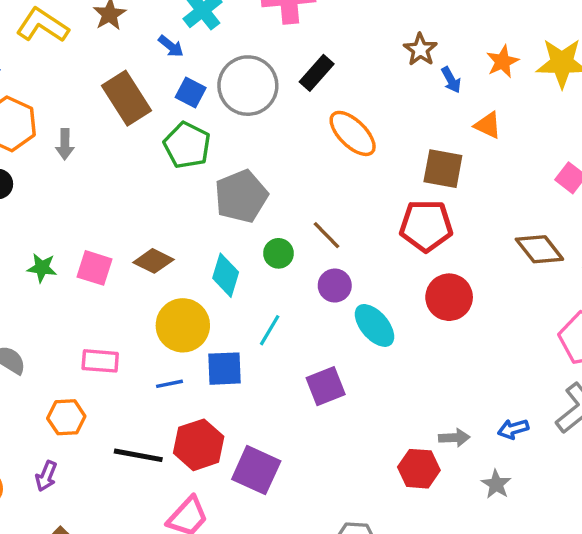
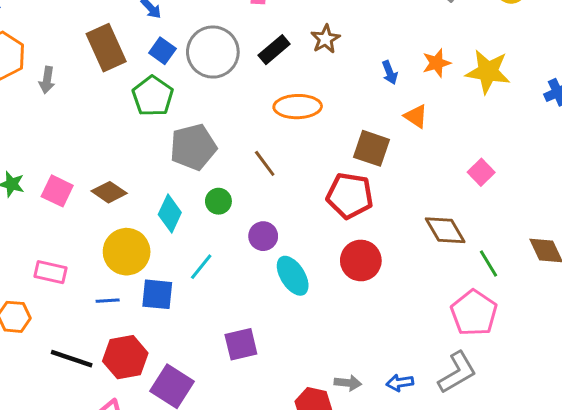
brown star: (420, 50) -> (325, 39), moved
orange ellipse: (353, 133) -> (298, 107), turned -54
brown line: (327, 235) -> (265, 163), moved
purple square: (326, 386) -> (241, 344), moved

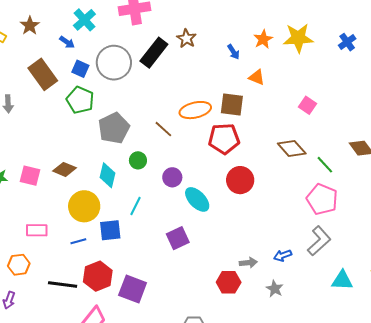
black rectangle: (274, 50) -> (154, 53), size x1.4
orange ellipse: (298, 107) -> (195, 110), moved
purple square: (241, 344) -> (178, 238), moved

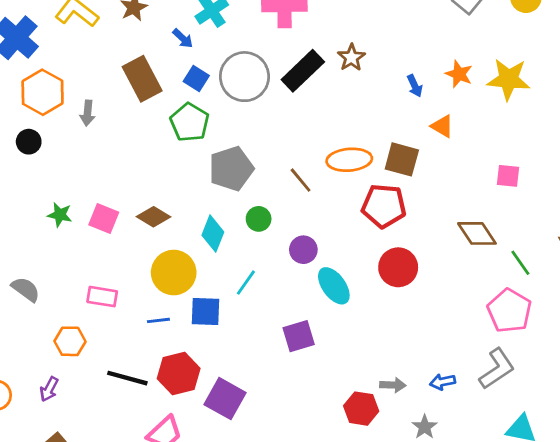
orange star: (263, 39) -> (459, 74), turned -30
pink square: (308, 105) -> (508, 176), turned -36

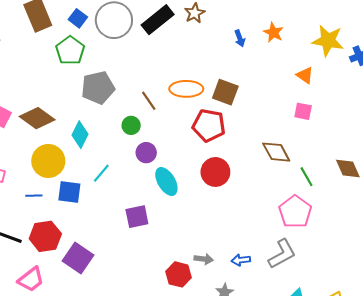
yellow star: (509, 79) -> (328, 41), moved
orange triangle: (442, 126) -> (305, 75), moved
brown diamond: (154, 217) -> (37, 118), size x1.4
green circle: (259, 219) -> (131, 125), moved

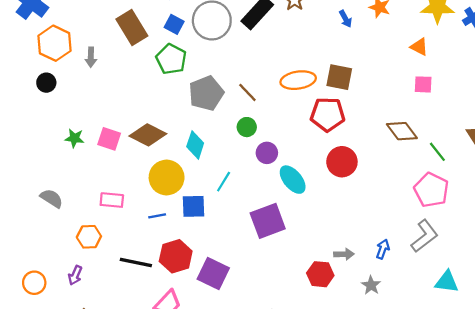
brown line: (149, 101) -> (247, 92), moved
purple square: (137, 217) -> (268, 221), size x1.4
blue arrow: (241, 260) -> (383, 249), turned 126

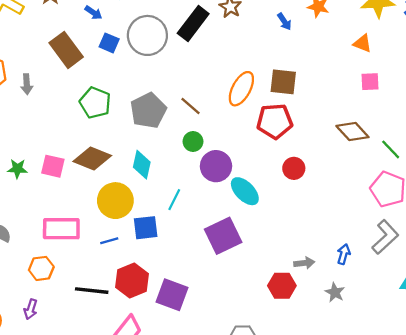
green pentagon: (171, 59) -> (95, 103), moved
orange ellipse: (298, 80) -> (241, 89), turned -48
purple circle: (267, 153) -> (216, 166), size x1.4
red circle: (342, 162) -> (294, 168), size x0.7
pink rectangle: (112, 200) -> (61, 229), size x1.5

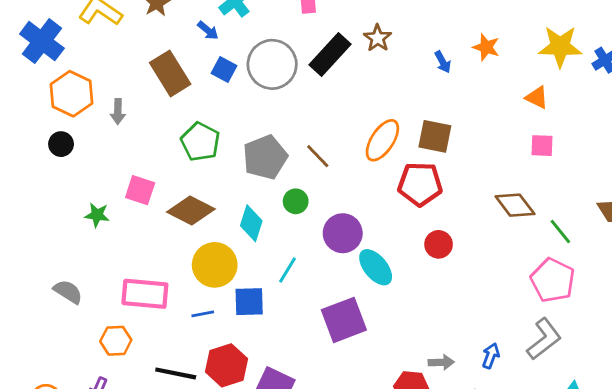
green circle: (193, 141) -> (296, 201), moved
pink square: (53, 166) -> (140, 190), moved

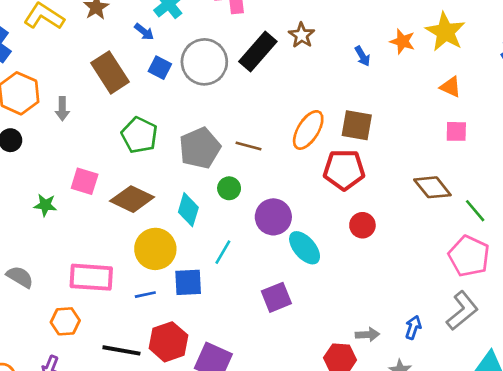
yellow star: (560, 47) -> (445, 32), moved, turned 30
brown line: (318, 156) -> (249, 146), turned -30
purple square: (344, 320) -> (276, 297), size x0.7

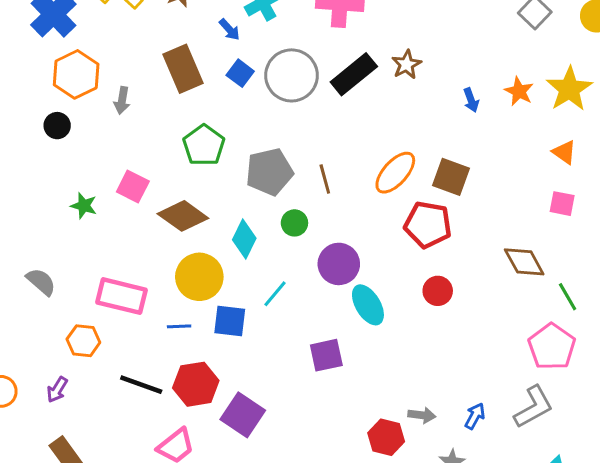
brown line: (249, 146) -> (325, 179), turned 50

